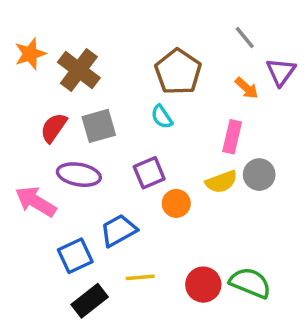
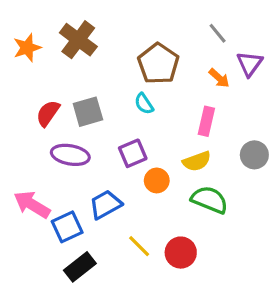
brown cross: (79, 70) -> (78, 40), moved
gray circle: (259, 175) -> (254, 155), moved
pink arrow: (36, 202) -> (32, 204), moved
yellow line: (140, 277) -> (139, 246), moved, turned 50
green semicircle: (250, 283) -> (210, 200), moved

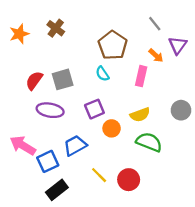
brown cross: (78, 40) -> (56, 28), size x0.7
pink rectangle: (206, 121) -> (141, 76), moved

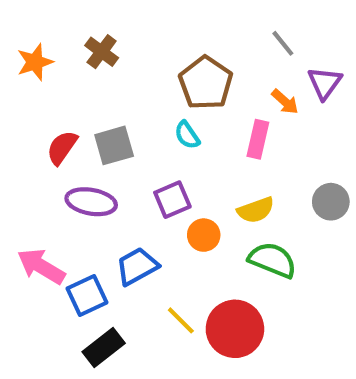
red circle: (129, 180) -> (235, 329), size x1.4

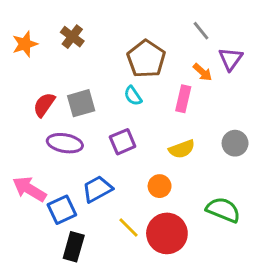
orange circle: (204, 235) -> (160, 186), moved
green semicircle: (272, 260) -> (223, 210), moved
black rectangle: (104, 348) -> (74, 247), turned -36

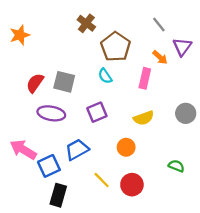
brown cross: (72, 37) -> (86, 23), moved
gray square: (81, 103) -> (64, 82), turned 30
green semicircle: (223, 210) -> (176, 166), size x0.6
red circle: (167, 233) -> (132, 185), size x0.7

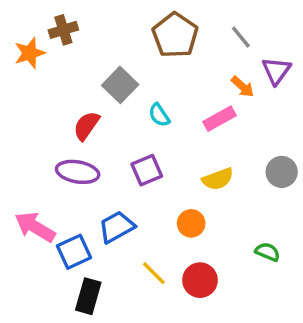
brown cross: (86, 23) -> (63, 30), moved, turned 36
brown pentagon: (116, 47) -> (175, 35), moved
pink rectangle: (145, 78) -> (220, 119), turned 48
gray square: (64, 82) -> (120, 85), moved, turned 30
red semicircle: (35, 83) -> (86, 126), moved

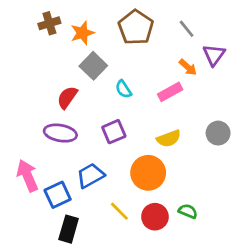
orange star: (30, 53) -> (82, 33), moved
orange circle: (191, 223) -> (148, 173), size x1.6
pink arrow: (35, 227) -> (27, 176), turned 36
green semicircle: (267, 252) -> (188, 211), moved

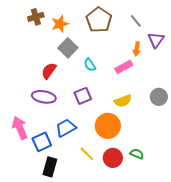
orange arrow: (188, 67) -> (137, 49), turned 56

